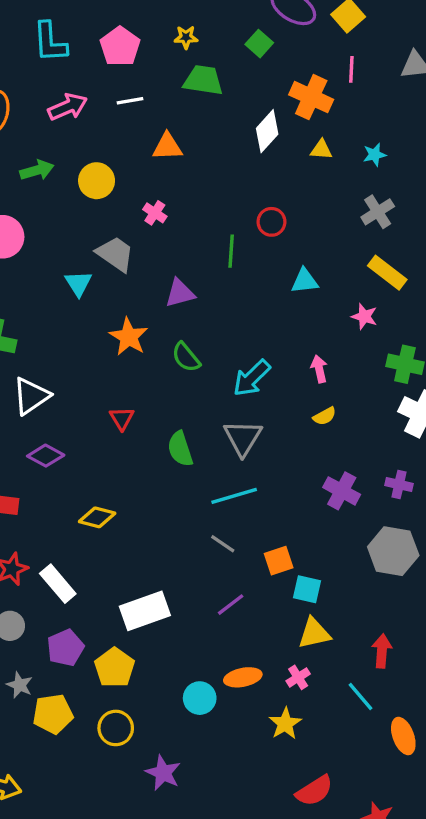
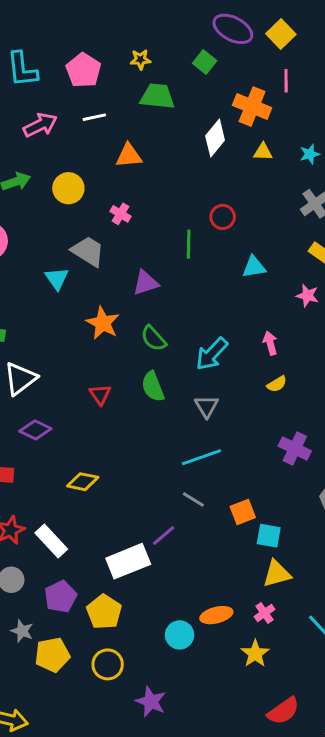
gray triangle: (243, 438) -> (207, 406), size x0.7
green semicircle: (180, 449) -> (153, 386), moved
purple line: (231, 605) -> (164, 535), moved

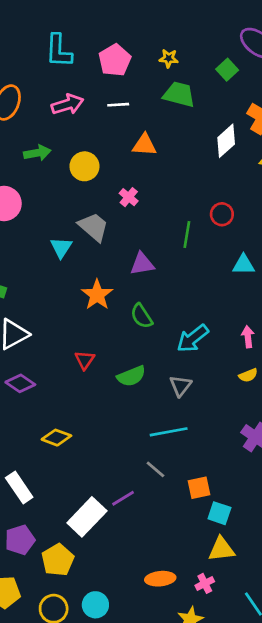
green semicircle: (153, 386) -> (131, 376), moved, turned -100
white rectangle: (128, 561) -> (87, 517), turned -33
cyan circle: (180, 635) -> (95, 605), moved

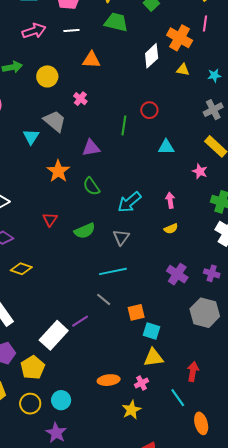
yellow diamond: (56, 438) -> (21, 269), moved

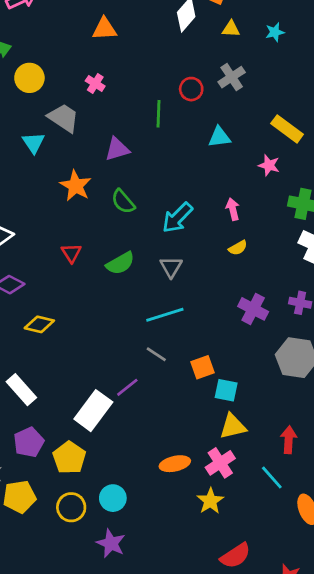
yellow circle: (47, 76) -> (29, 78), moved
gray cross: (213, 110) -> (232, 77), moved
pink cross: (142, 383) -> (220, 463), size x1.5

